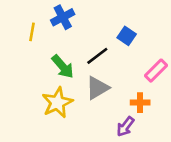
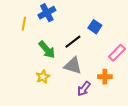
gray triangle: (97, 88) -> (73, 66), turned 48
yellow star: (57, 103) -> (43, 77), size x0.6
purple arrow: (125, 127) -> (84, 89), moved

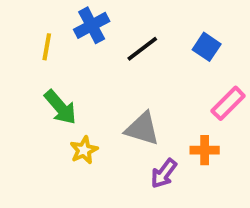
blue square: (95, 27) -> (207, 47), moved
black line: (73, 42) -> (142, 49), moved
green arrow: (47, 50) -> (60, 107), moved

